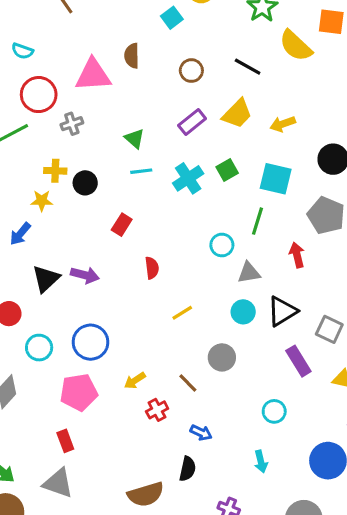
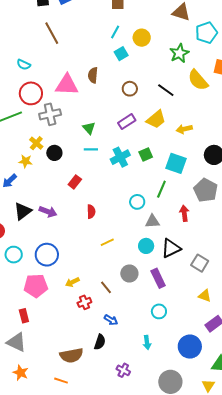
gray cross: (72, 124) -> (50, 114), size x1.5
yellow cross: (55, 171) -> (36, 143), turned 32
purple rectangle: (298, 361) -> (158, 278), moved

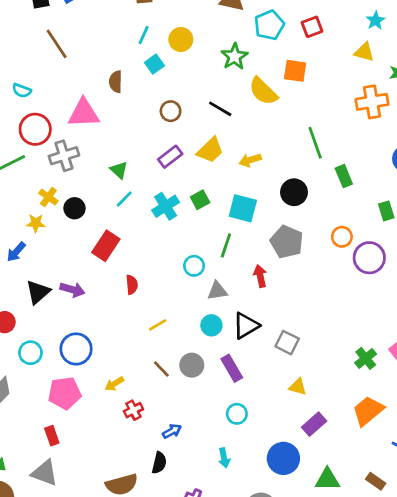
brown semicircle: (93, 75) -> (116, 82), moved
cyan line: (91, 149) -> (124, 199), turned -40
red rectangle: (75, 182) -> (106, 246), size x1.5
brown line: (106, 287) -> (161, 369), moved
blue arrow: (111, 320) -> (172, 431), turned -56

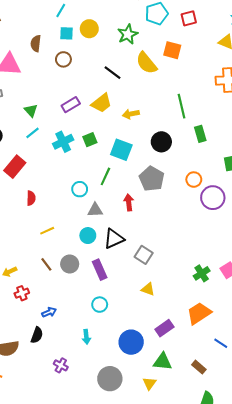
yellow circle: (181, 39) -> (89, 29), moved
cyan square: (154, 64) -> (67, 33), turned 32
brown circle: (171, 111) -> (63, 59), moved
purple rectangle: (314, 424) -> (164, 328), moved

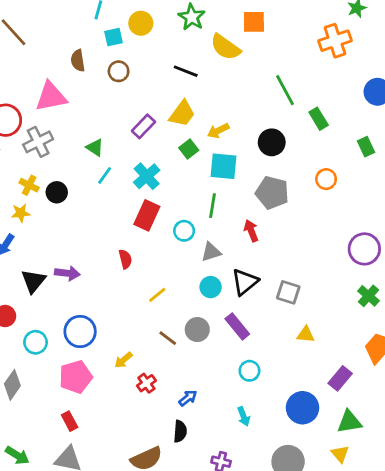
yellow arrow: (131, 114) -> (218, 131), moved
green square: (90, 140) -> (189, 149), moved
red rectangle: (15, 167) -> (147, 215), moved
purple circle: (213, 198) -> (364, 249), moved

